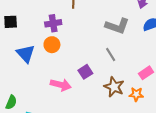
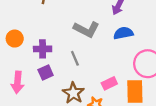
purple cross: (53, 23) -> (43, 49), moved
pink arrow: (61, 85) -> (17, 82), turned 72

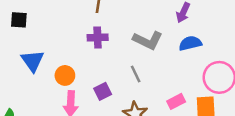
orange circle: (15, 39) -> (65, 75), moved
purple cross: (43, 49) -> (98, 38), moved

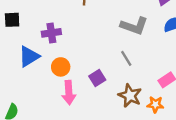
purple cross: (98, 38) -> (51, 33), moved
blue triangle: (33, 61) -> (29, 56), turned 40

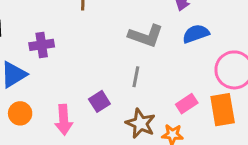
gray line: (126, 58) -> (136, 77), turned 42
orange circle: (61, 67) -> (20, 113), moved

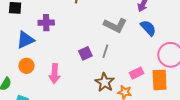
blue semicircle: (196, 34) -> (148, 28), turned 60
purple square: (99, 101) -> (85, 53), moved

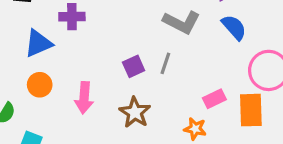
brown star: (105, 82) -> (135, 112), moved

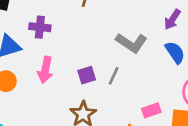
pink arrow: (84, 98) -> (45, 70), moved

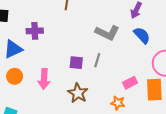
pink arrow: (45, 70) -> (44, 79), moved
purple square: (87, 75) -> (76, 63), turned 32

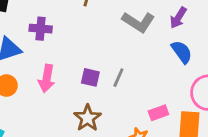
gray L-shape: (107, 33) -> (138, 22), moved
pink arrow: (44, 79) -> (47, 78), moved

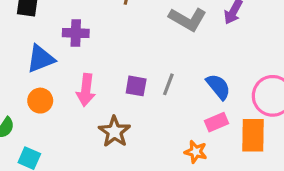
blue semicircle: (182, 52) -> (218, 87), moved
brown star: (87, 118) -> (114, 132), moved

